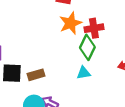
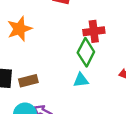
orange star: (71, 23) -> (19, 29), moved

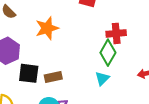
cyan triangle: (81, 80) -> (102, 78), turned -40

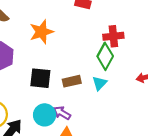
black square: (29, 73) -> (40, 78), moved
brown rectangle: (53, 77) -> (72, 81), moved

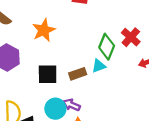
red cross: (113, 36) -> (131, 37), moved, turned -36
cyan triangle: (100, 83) -> (99, 66), moved, turned 32

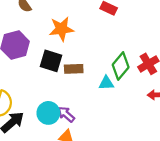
black square: (48, 74) -> (51, 61), moved
brown rectangle: (78, 74) -> (74, 69), moved

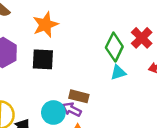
brown rectangle: (74, 69) -> (79, 96), moved, turned 30
cyan triangle: (106, 83) -> (118, 72), moved

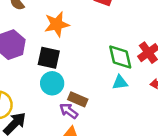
green diamond: (114, 47) -> (120, 57), turned -48
cyan circle: (53, 112) -> (52, 83), moved

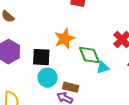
orange star: (57, 24) -> (64, 39), moved
green diamond: (120, 57) -> (89, 55), moved

